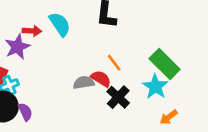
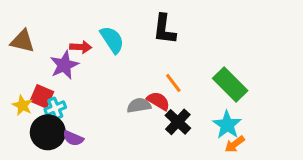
cyan star: (155, 87) -> (227, 125), moved
purple semicircle: (25, 112) -> (73, 138), turned 138

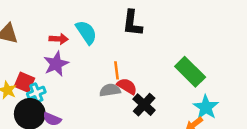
purple star: (64, 65) -> (56, 64), moved
orange line: (173, 83) -> (116, 70), moved, turned 30
cyan star: (227, 125) -> (206, 107), moved

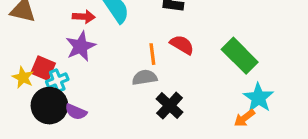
red semicircle: (127, 86) -> (182, 45), moved
black cross: (144, 105) -> (170, 106), moved

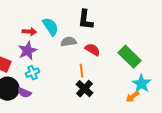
orange line: (152, 54) -> (81, 71), moved
gray semicircle: (145, 77) -> (68, 42), moved
cyan cross: (57, 81) -> (32, 73), moved

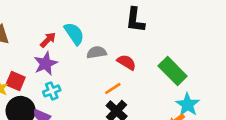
black L-shape: (85, 20) -> (135, 20), moved
red arrow: (29, 32) -> (48, 40), turned -48
orange line: (81, 71) -> (113, 88), turned 64

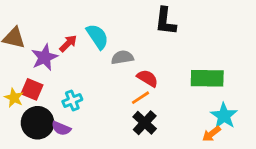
red semicircle: (126, 62) -> (147, 78), moved
purple star: (46, 64) -> (44, 57), moved
green rectangle: (173, 71) -> (207, 78), turned -44

